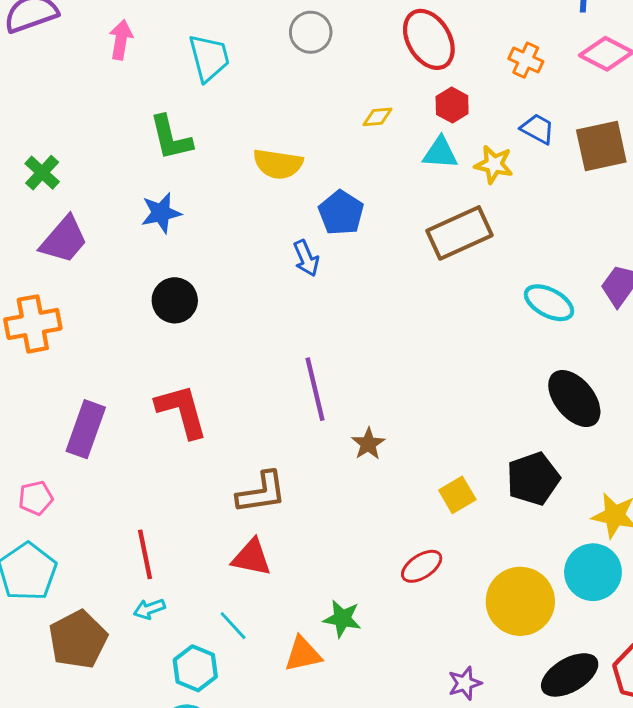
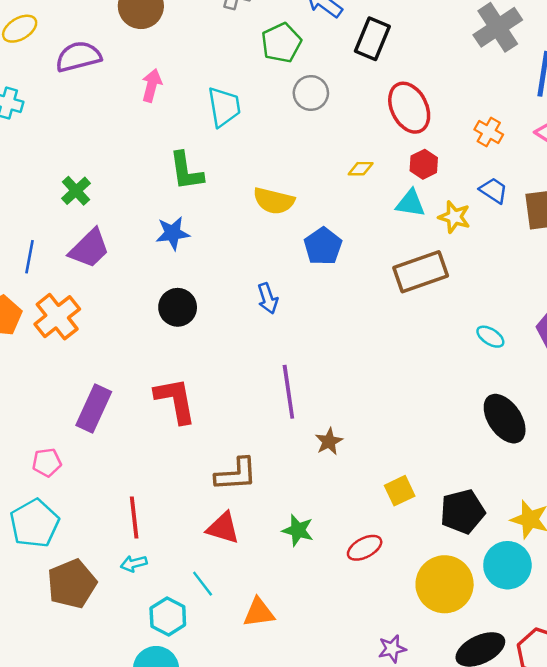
blue arrow: (306, 258) -> (268, 298), moved
cyan ellipse: (549, 303) -> (490, 337), size x0.7
orange cross: (33, 324) -> (57, 317), turned -33
black pentagon: (533, 479) -> (462, 512), moved
green star: (342, 619) -> (298, 530), moved

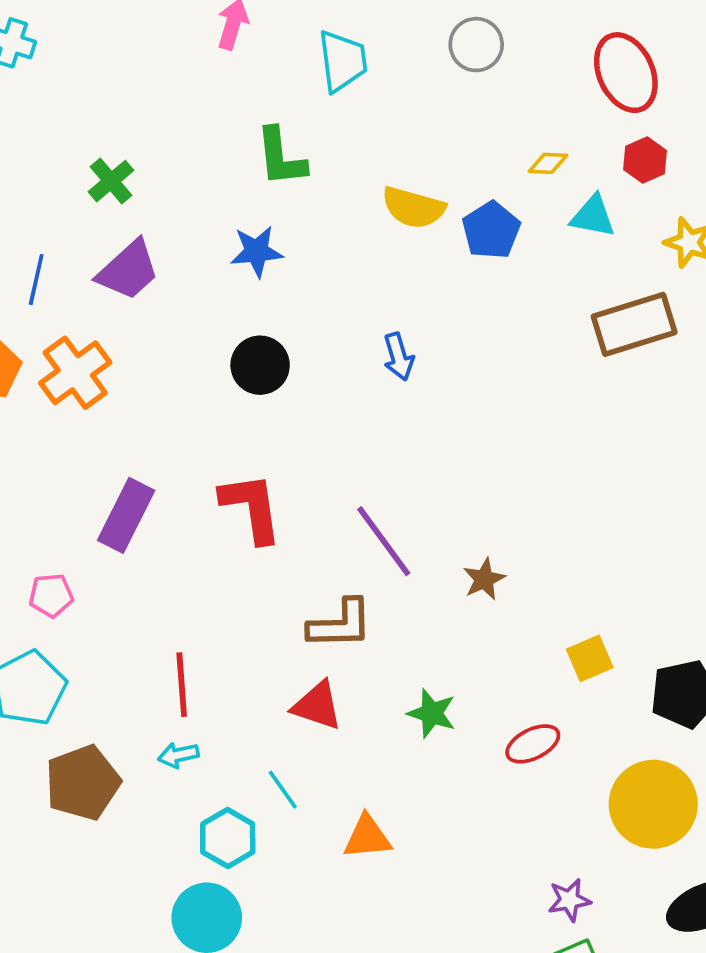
cyan triangle: (410, 203) -> (593, 216), moved
blue pentagon: (323, 246) -> (491, 230), moved
purple line: (288, 392) -> (384, 541), moved, turned -30

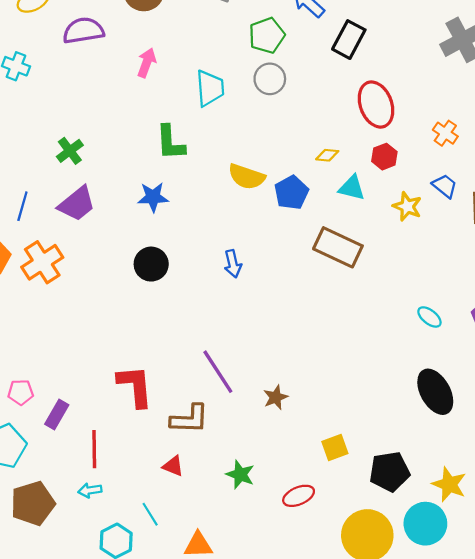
gray circle: (476, 45) -> (270, 79), moved
brown rectangle: (634, 324) -> (338, 247), moved, turned 39
red L-shape: (251, 507) -> (135, 386), moved
purple rectangle: (126, 515) -> (57, 415), moved, size x0.7
red triangle: (317, 706) -> (173, 466), size x0.7

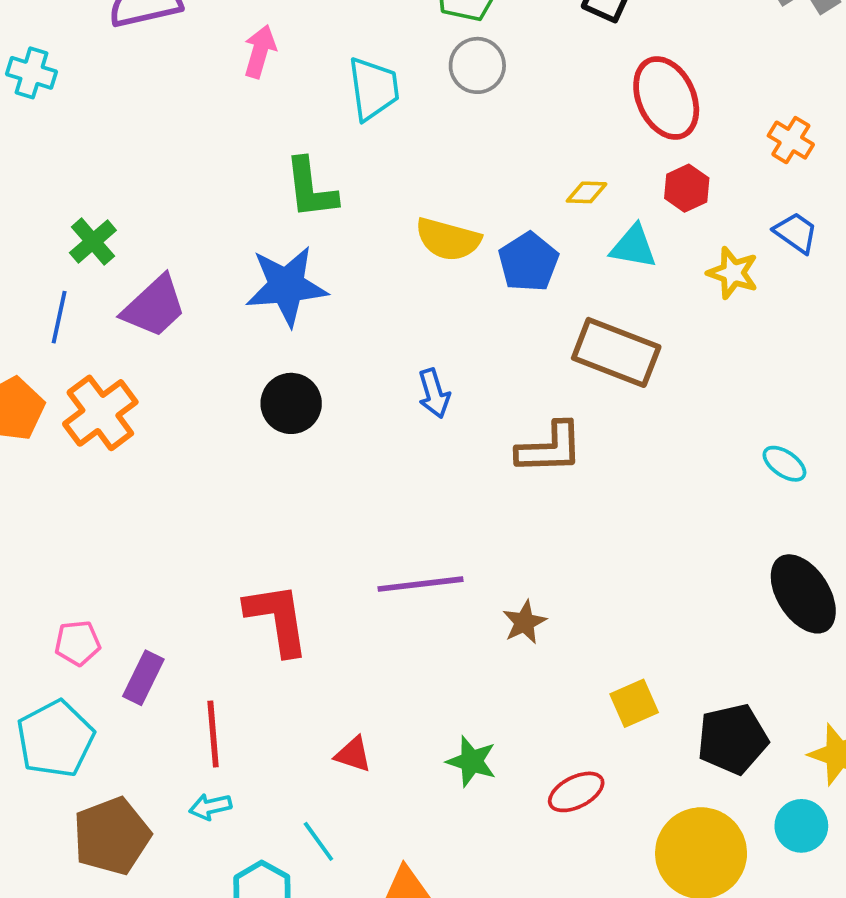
green cross: (70, 151) -> (93, 242), moved
blue star: (153, 197) -> (286, 286), size x1.5
purple line: (218, 372) -> (420, 584), turned -60
brown L-shape: (189, 419) -> (550, 448), moved
cyan circle: (425, 524) -> (801, 826), size x0.7

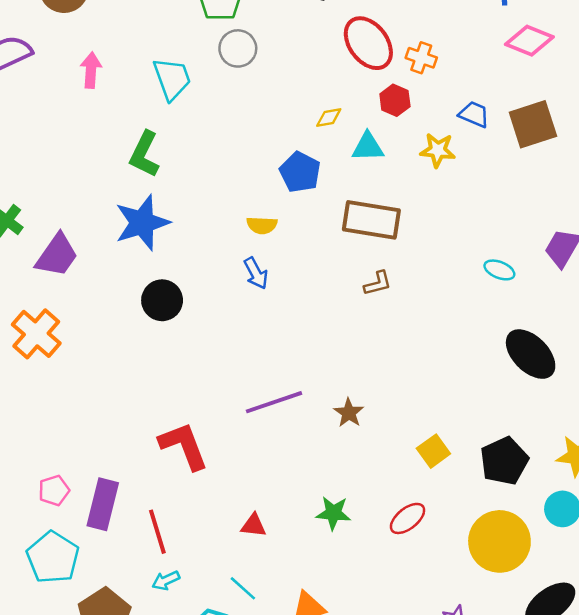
orange cross: (791, 140) -> (421, 58), moved
green L-shape: (311, 188) -> (144, 154), turned 45
yellow semicircle: (448, 239) -> (262, 225), moved, size x0.7
brown L-shape: (550, 448) -> (378, 283), moved, size x0.6
purple rectangle: (143, 678) -> (103, 504), size x1.4

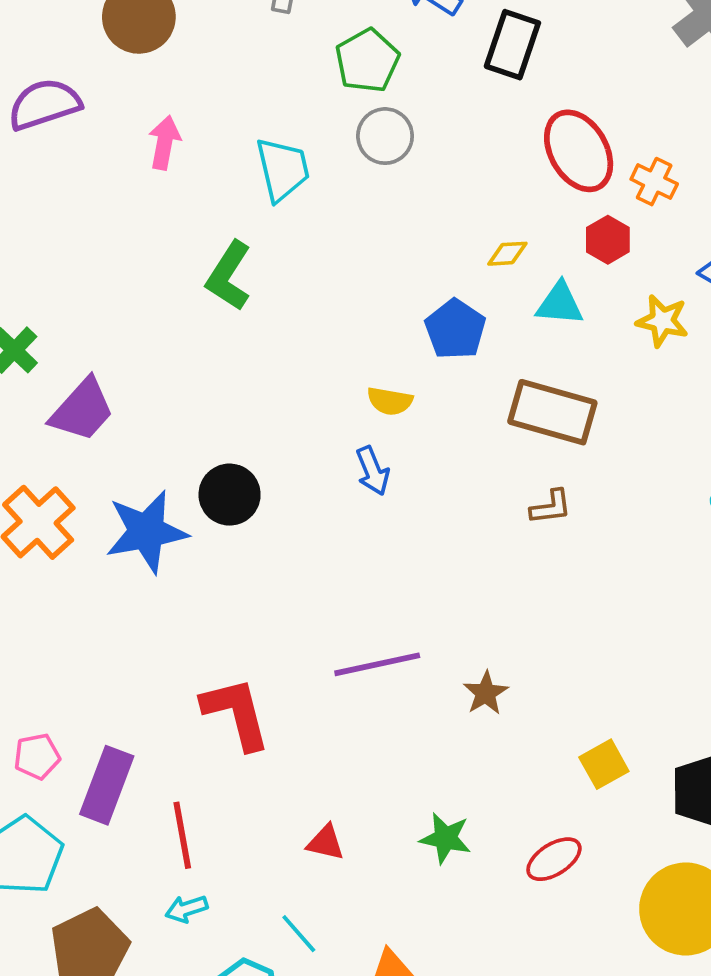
blue star: (142, 223) -> (146, 532), moved

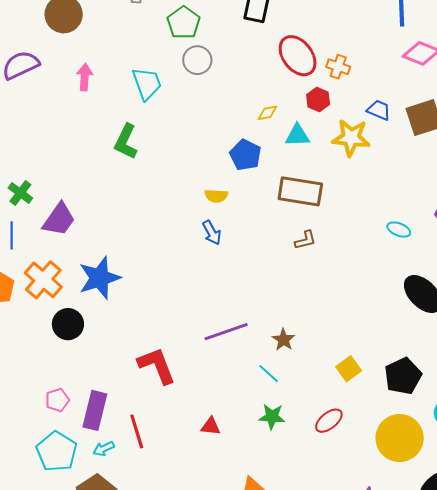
yellow star: (662, 321) -> (351, 138), size x1.4
black circle: (230, 495) -> (68, 324), moved
cyan arrow: (186, 909) -> (104, 449), moved
cyan line: (299, 934) -> (269, 374), moved

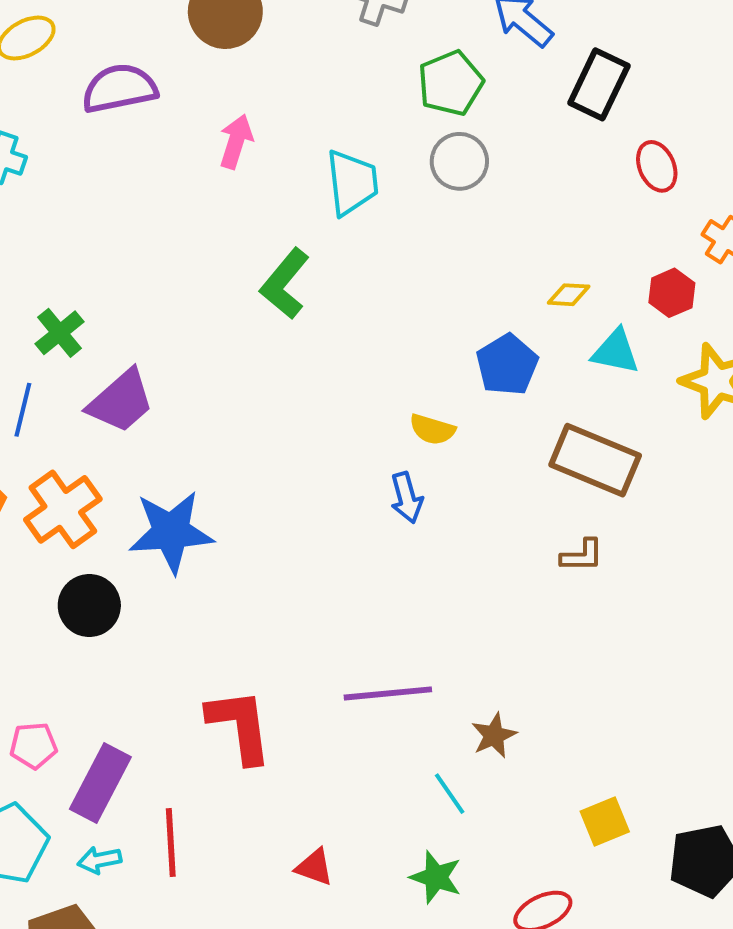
red ellipse: (298, 56) -> (657, 166), moved, size x0.6

